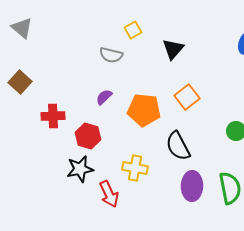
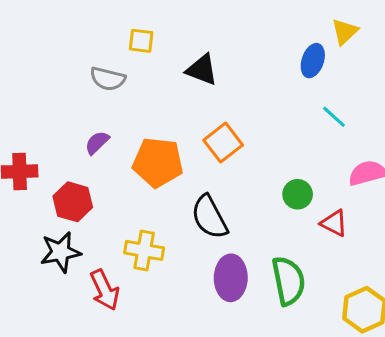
yellow square: (133, 30) -> (141, 41), turned 36
black triangle: (173, 49) -> (202, 70), turned -50

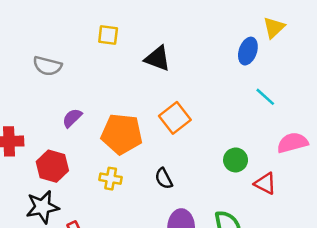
gray semicircle: (108, 79) -> (47, 66), moved
black semicircle: (209, 217) -> (164, 179), size x0.6
yellow cross: (144, 250) -> (111, 179), moved, size x0.7

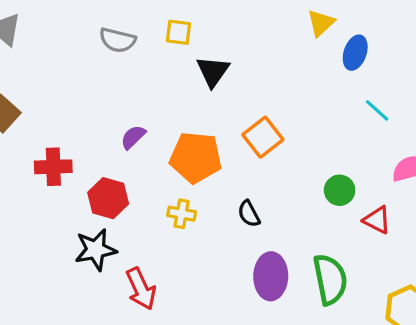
yellow triangle: (274, 28) -> (321, 23), moved
black triangle: (158, 58) -> (213, 71), moved, turned 44
gray semicircle: (47, 66) -> (117, 40), moved

